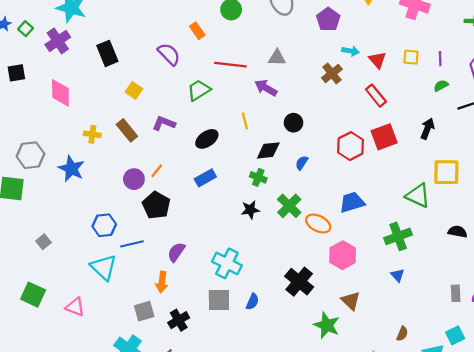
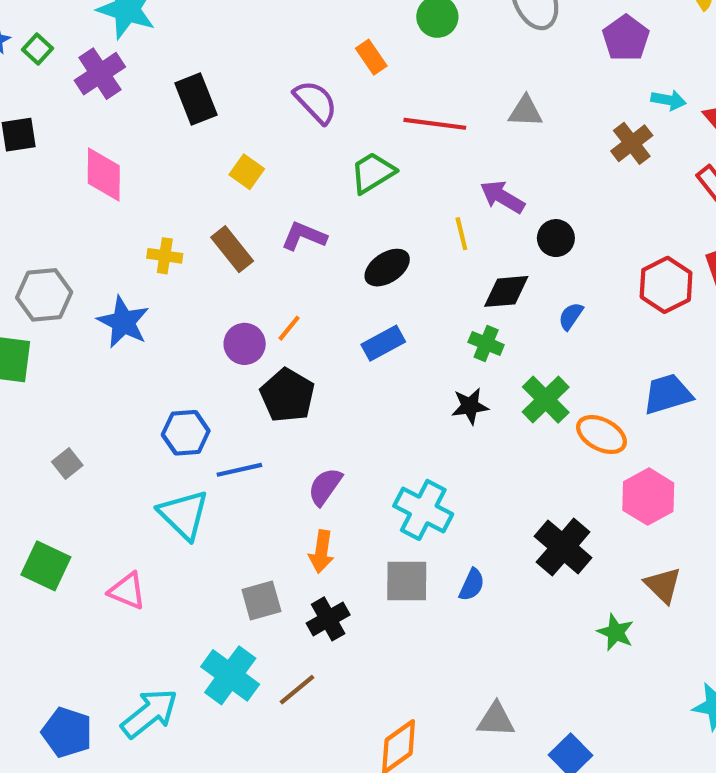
purple arrow: (266, 88) -> (502, 197), moved
orange arrow: (162, 282) -> (321, 552), moved
green star: (327, 325) -> (616, 632), size x0.7

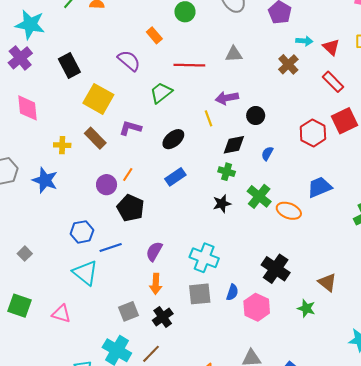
yellow square: (247, 172) -> (98, 99), size x1.8
purple arrow: (502, 197) -> (227, 98), turned -35
pink hexagon: (648, 497) -> (257, 307), moved

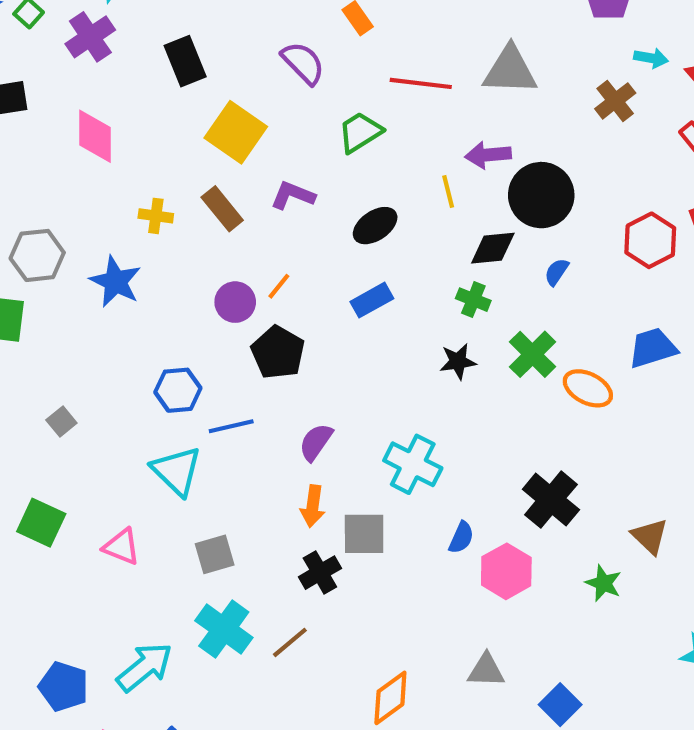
gray triangle: (234, 54) -> (510, 70), size x1.6
black circle: (256, 116) -> (541, 195), size x1.8
gray square: (200, 294) -> (364, 534), moved
gray square: (129, 311) -> (215, 554), moved

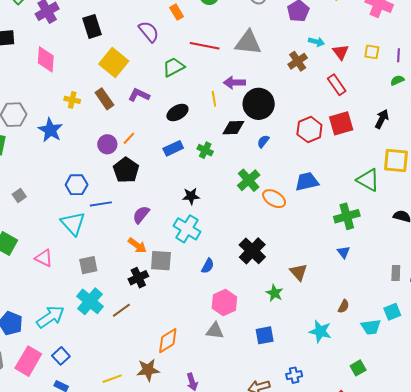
green cross: (473, 300) -> (205, 150), moved
black star: (458, 361) -> (191, 196), moved
orange arrow: (313, 506) -> (137, 245), turned -66
pink hexagon: (506, 571) -> (224, 303), moved
blue square: (560, 705) -> (265, 335), moved, turned 30

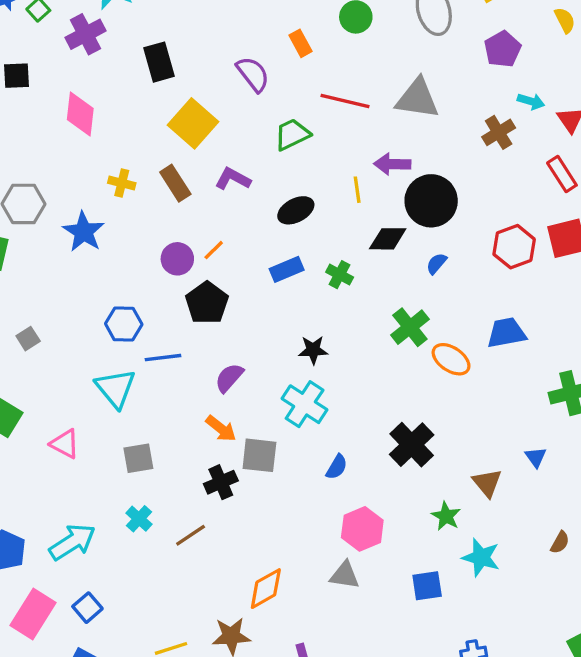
blue triangle: (344, 252) -> (536, 457), moved
cyan cross: (90, 301) -> (139, 519), size x0.6
cyan star: (320, 331) -> (481, 557), moved

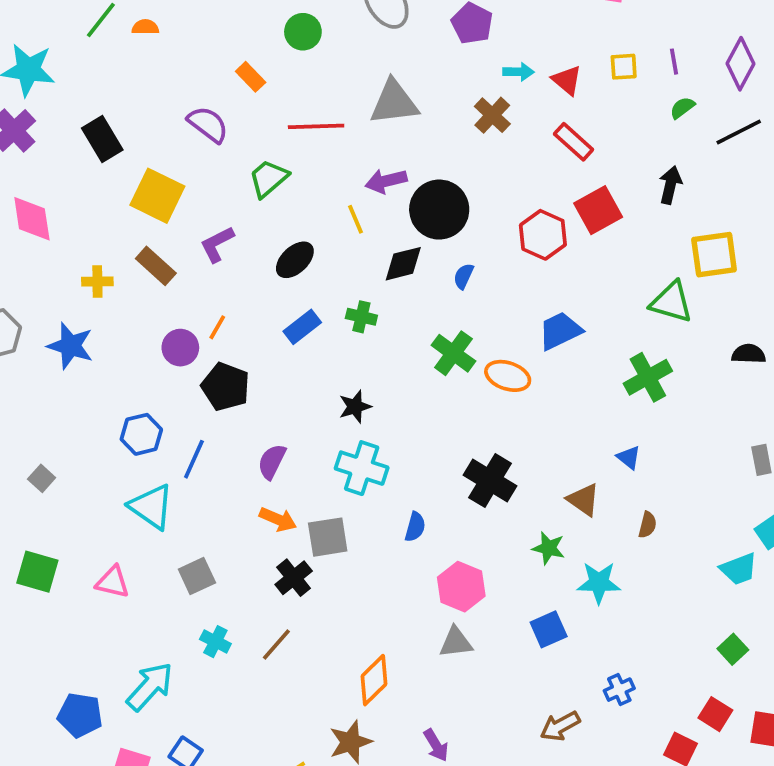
purple L-shape: (233, 179) -> (217, 244), turned -40
blue line: (163, 358) -> (194, 459), turned -44
brown semicircle: (560, 542) -> (648, 525), moved

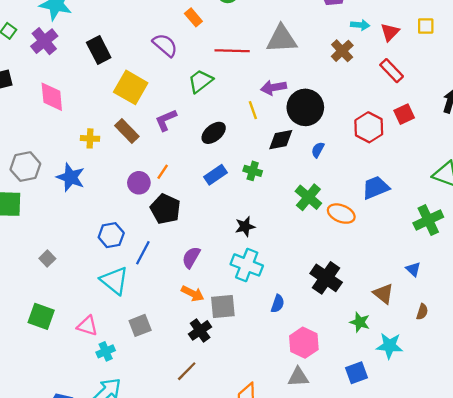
red triangle: (567, 80) -> (390, 32), turned 30
red square: (598, 210) -> (404, 114), size x0.7
cyan cross: (215, 642) -> (106, 351), moved, turned 36

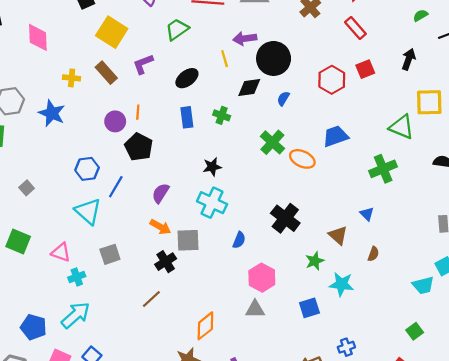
orange line: (163, 172) -> (138, 112), turned -32
blue rectangle: (216, 175) -> (187, 117), turned -66
green star: (360, 322) -> (315, 261), turned 30

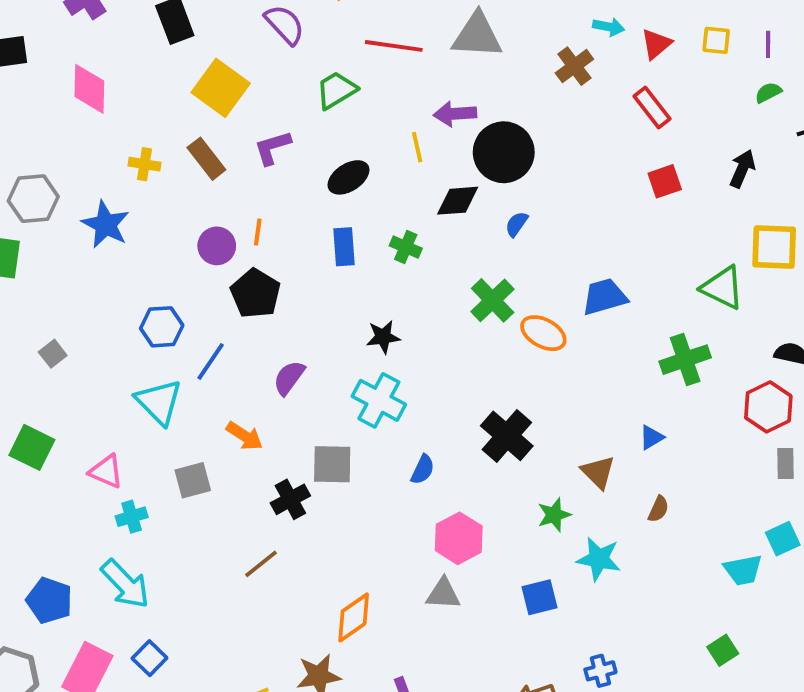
red hexagon: (332, 80) -> (768, 407), moved
blue triangle: (367, 214) -> (651, 437), turned 40
orange arrow: (160, 227) -> (244, 436), moved
cyan arrow: (76, 315) -> (125, 584), turned 84

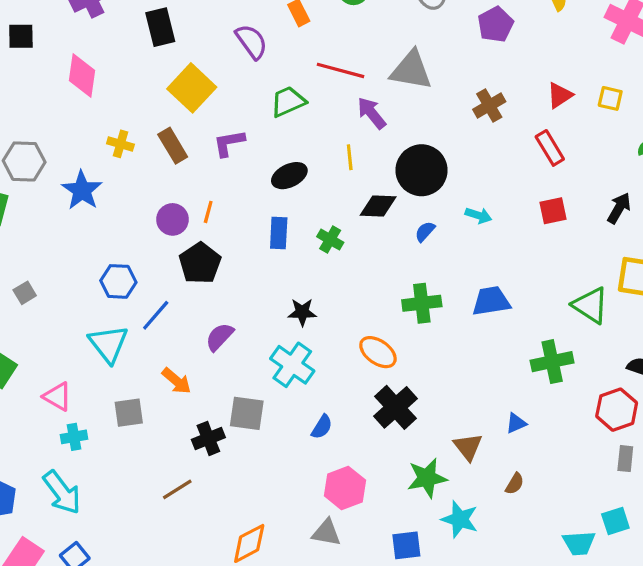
cyan arrow: (609, 27) -> (478, 215), moved
purple arrow: (455, 114) -> (371, 113), moved, turned 48
green cross: (493, 300) -> (422, 303), moved, turned 30
orange ellipse: (543, 333) -> (378, 352), moved
green star: (554, 515) -> (427, 478), size x1.4

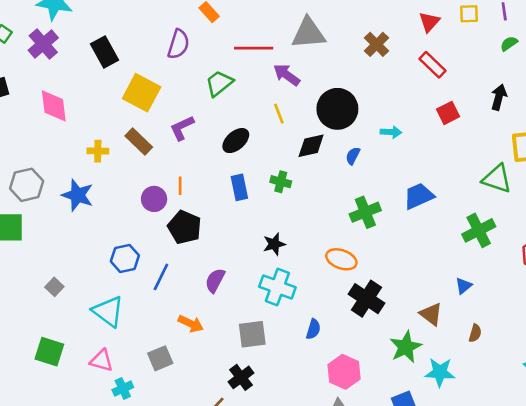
purple semicircle: (252, 42) -> (178, 44), turned 68
cyan triangle: (108, 344) -> (108, 311), moved
black cross: (208, 438) -> (241, 377), moved

